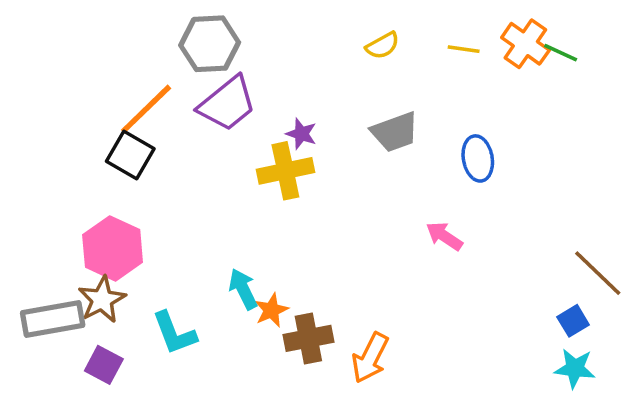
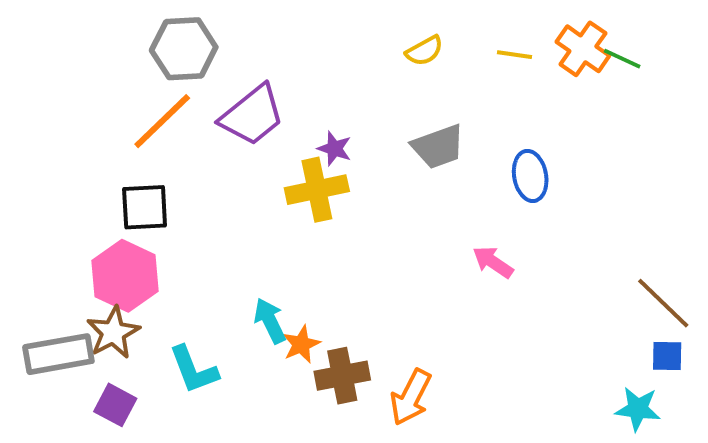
gray hexagon: (210, 44) -> (184, 49), moved
black square: (130, 155) -> (145, 207), moved, turned -33
blue square: (573, 321) -> (667, 356), moved, turned 32

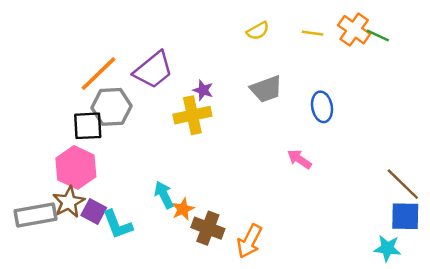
gray hexagon: (184, 49) -> (112, 107), moved
blue square: (667, 356) -> (405, 216), size x1.5
brown cross: (342, 376) -> (208, 228), turned 32
purple square: (115, 405) -> (94, 211), moved

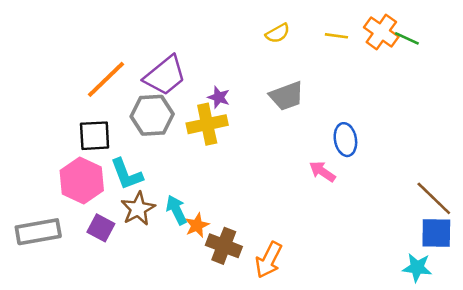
gray hexagon: (112, 107) -> (152, 115), moved
blue ellipse: (322, 107) -> (345, 140), moved
brown star: (69, 202) -> (138, 209), moved
cyan L-shape: (118, 225) -> (127, 174), moved

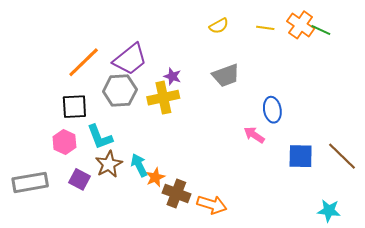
pink hexagon: (82, 181) -> (64, 142), size x0.7
blue square: (436, 233) -> (301, 156), moved
orange arrow: (269, 260) -> (212, 205), turned -100

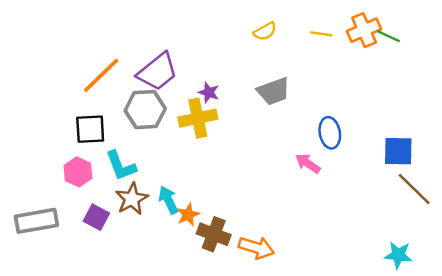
orange cross: (301, 25) -> (364, 30), turned 32
blue square: (301, 156) -> (398, 151), moved

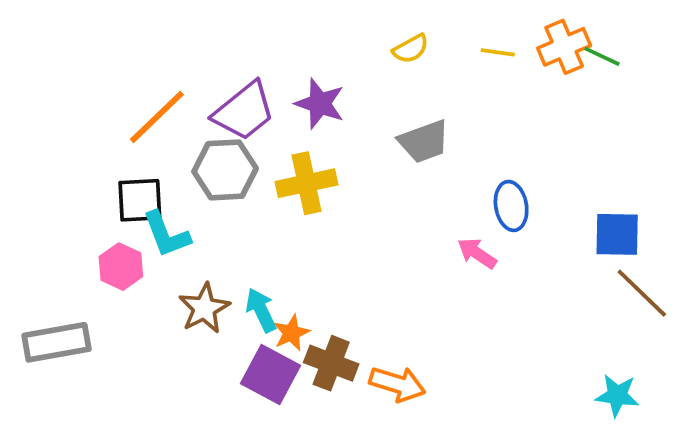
purple star: (209, 92) -> (320, 104), moved, size x1.5
cyan L-shape: (121, 166) -> (166, 234), moved
purple square: (96, 217) -> (271, 375), moved, size x1.4

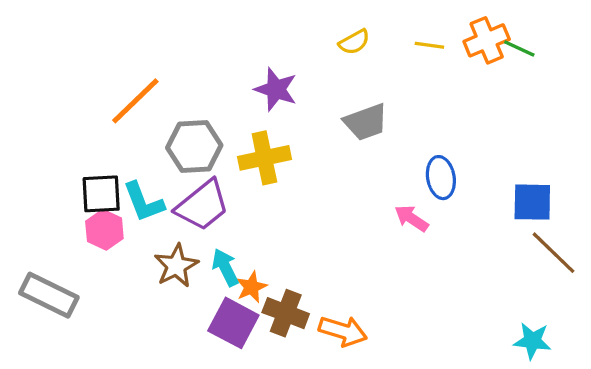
purple trapezoid: (244, 111) -> (202, 205), moved
black square: (140, 200) -> (101, 194), moved
gray rectangle: (56, 342) -> (49, 295), turned 36

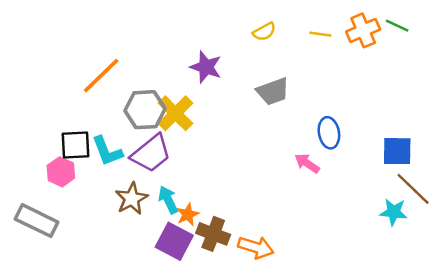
green line: (519, 49) -> (397, 26), moved
yellow cross: (264, 158) -> (175, 113), moved, turned -33
pink hexagon: (104, 230) -> (61, 172), moved
cyan star: (532, 341) -> (394, 212), moved

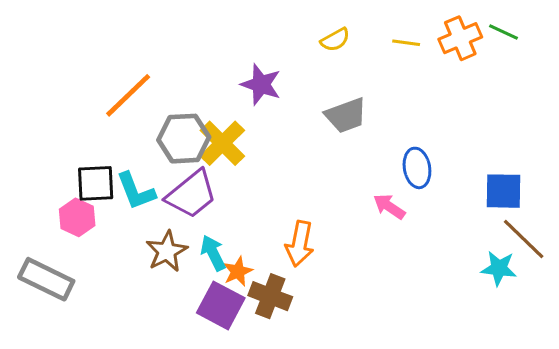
orange arrow: (256, 247) -> (300, 244), moved, turned 84

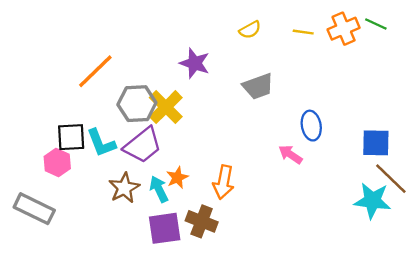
cyan star: (499, 268) -> (372, 201), size x1.4
orange star: (238, 271) -> (177, 178), moved
purple square: (221, 305) -> (165, 228), turned -36

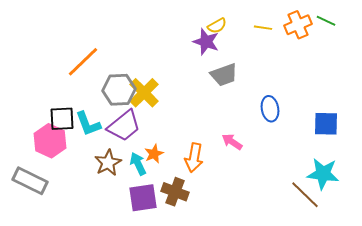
purple star: (195, 63) -> (206, 42), moved
pink arrow: (290, 154) -> (232, 142), moved
pink hexagon: (57, 163) -> (50, 141), size x1.4
brown line: (391, 179) -> (305, 195), moved

